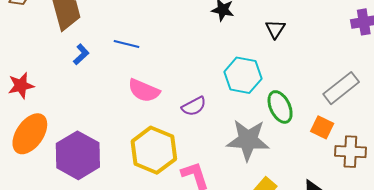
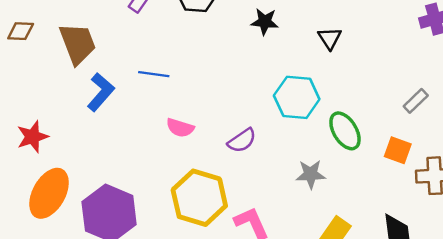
blue L-shape: (81, 54) -> (101, 92), size x1.5
gray rectangle: (341, 88) -> (416, 101), size x0.6
pink semicircle: (144, 91) -> (180, 128), size x0.7
gray star: (248, 140) -> (311, 174), size x0.6

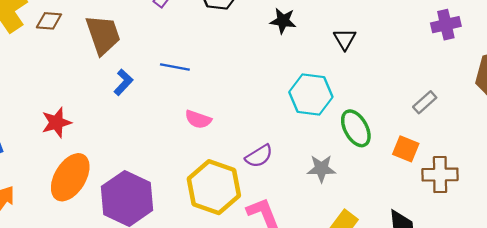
blue L-shape: (101, 92) -> (123, 82), size x0.7
purple semicircle: (242, 141) -> (259, 156), moved

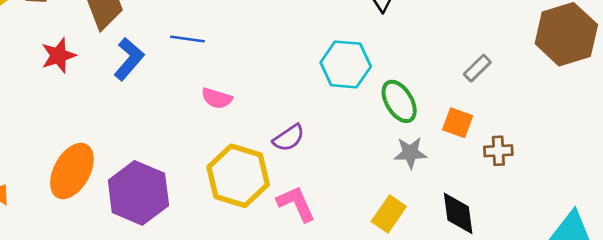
blue L-shape: (123, 82) -> (129, 59), size x1.4
red star: (56, 122) -> (58, 56), moved
gray star: (321, 169) -> (410, 153), moved
brown cross: (440, 175) -> (498, 151), size x0.7

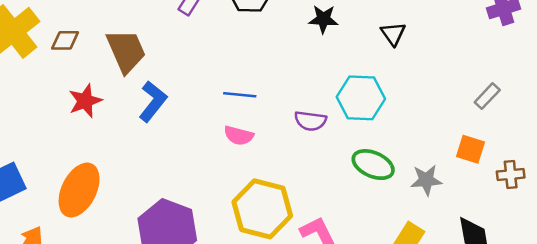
blue line: (188, 39) -> (240, 95), moved
green ellipse: (399, 101) -> (373, 165), moved, turned -33
purple semicircle: (289, 138) -> (310, 121), moved, turned 44
orange ellipse: (72, 171) -> (79, 190), moved

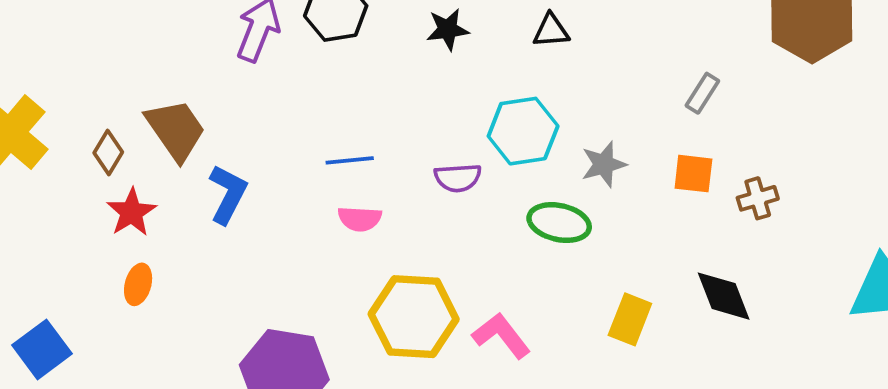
black triangle: (393, 34) -> (551, 31), turned -48
brown diamond: (65, 40) -> (108, 152), moved, turned -48
gray star: (426, 180) -> (604, 164), moved
orange ellipse: (79, 190) -> (138, 284), moved, size x0.5

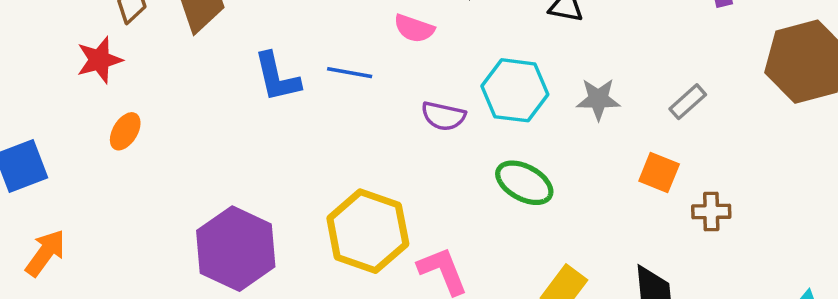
gray star: (604, 164) -> (598, 99), moved
blue L-shape: (228, 194) -> (277, 77), moved, turned 124
red star: (131, 212) -> (99, 60), moved
pink semicircle: (360, 219) -> (414, 28), moved

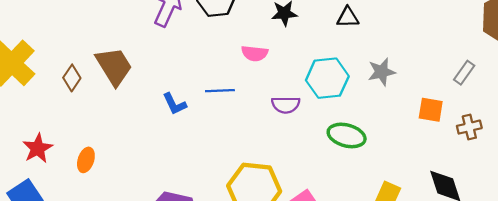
red star: (99, 60) -> (38, 148), moved
blue L-shape: (277, 77) -> (175, 104), size x0.7
gray rectangle: (688, 102) -> (464, 73), moved

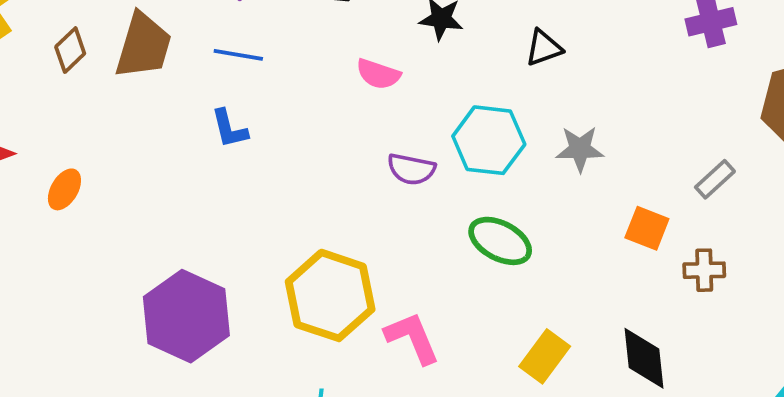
black triangle: (348, 17) -> (544, 48), turned -30
brown trapezoid: (114, 66) -> (143, 46), turned 36
blue line: (220, 91) -> (238, 55), moved

